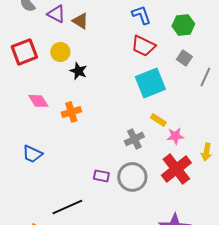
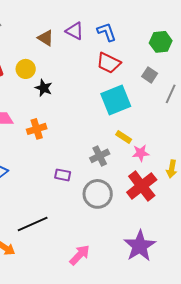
purple triangle: (56, 14) -> (75, 31), moved
green hexagon: (183, 25) -> (161, 42), moved
purple rectangle: (101, 176) -> (63, 175), moved

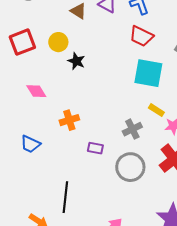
cyan square: (116, 100) -> (148, 73), turned 32
orange cross: (37, 129) -> (69, 120), moved
black line: (33, 224) -> (65, 197), turned -60

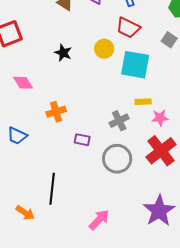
yellow circle: (58, 42) -> (104, 49), moved
yellow rectangle: (156, 110) -> (143, 102), turned -35

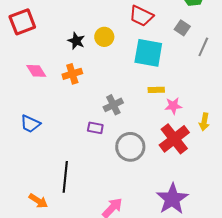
yellow circle: (104, 49) -> (104, 37), moved
orange cross: (56, 112) -> (72, 74), moved
gray cross: (119, 121) -> (113, 105), moved

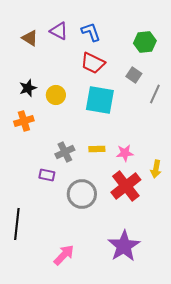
yellow circle: (104, 37) -> (56, 95), moved
black star: (76, 41) -> (28, 88), turned 30
yellow rectangle: (156, 90) -> (97, 149), moved

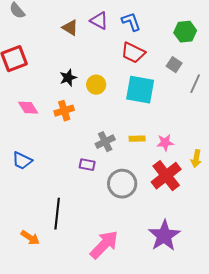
pink arrow: (64, 255) -> (104, 245), size x1.4

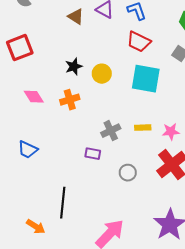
gray circle: (122, 184) -> (128, 173), size x0.6

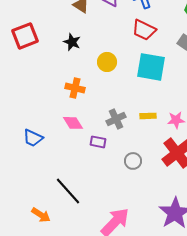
black star: (74, 67) -> (72, 42), moved, turned -30
pink diamond: (34, 97) -> (73, 123), moved
orange cross: (70, 100) -> (75, 88), turned 30
black line: (63, 203) -> (68, 191), turned -48

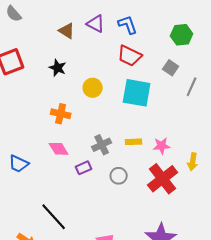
purple rectangle: (98, 142) -> (84, 168), turned -35
gray circle: (133, 161) -> (119, 176), moved

